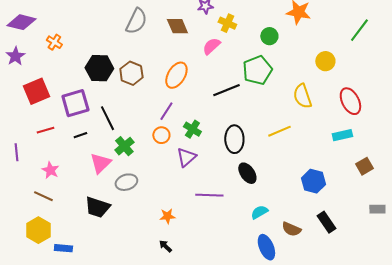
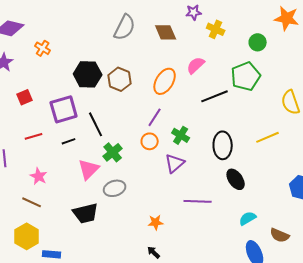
pink semicircle: (211, 46) -> (196, 65), moved
red square: (36, 91) -> (25, 97), size x0.6
black trapezoid: (97, 207) -> (86, 213), turned -32

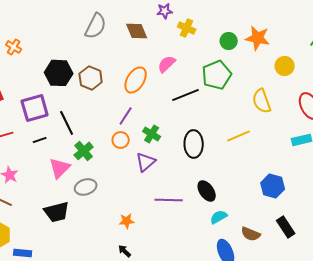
orange star: (287, 18) -> (258, 38), moved
black ellipse: (236, 179) -> (207, 191), moved

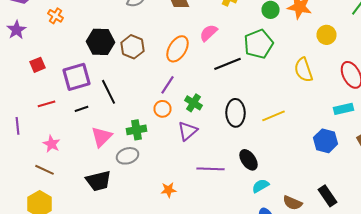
yellow line: (239, 136) -> (274, 116), moved
green cross: (84, 151) -> (136, 130), moved, turned 30
blue hexagon: (273, 186) -> (326, 141), moved

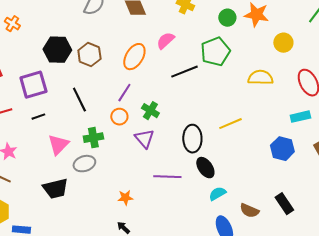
yellow semicircle: (304, 70) -> (260, 78), turned 110
black line: (108, 92) -> (79, 100), moved
black ellipse: (236, 113) -> (192, 139), moved
purple triangle: (188, 131) -> (144, 139), turned -30

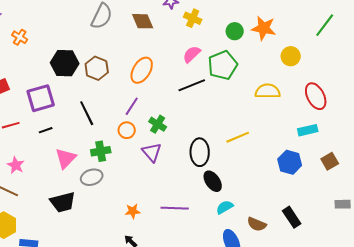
pink semicircle: (165, 41) -> (192, 54), moved
purple line: (167, 177) -> (175, 208), moved

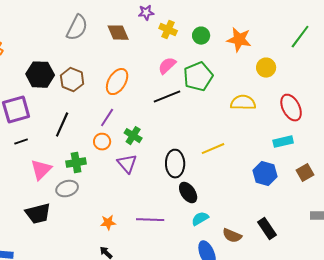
green circle: (235, 31) -> (201, 36), moved
black line: (87, 113) -> (62, 125), turned 50

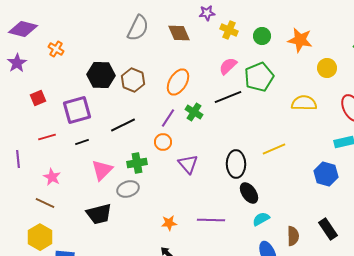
black line: (62, 125) -> (123, 125), turned 40
green cross: (133, 136) -> (194, 112), moved
brown semicircle: (232, 236) -> (293, 236), turned -114

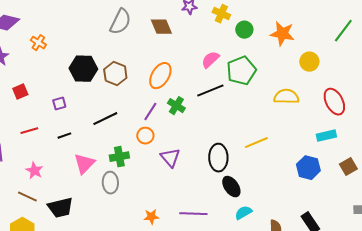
yellow cross: (229, 30) -> (221, 14), moved
purple square: (77, 110) -> (59, 104), size x0.5
gray ellipse: (128, 189) -> (110, 183), turned -75
black trapezoid: (99, 214) -> (60, 208), moved

